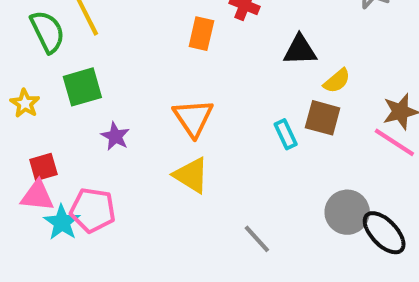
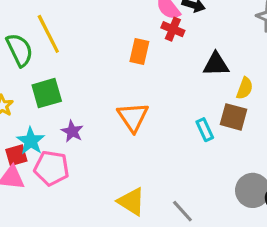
yellow semicircle: (337, 81) -> (245, 88), turned -30
yellow triangle: (191, 175) -> (131, 202), moved
pink pentagon: (93, 210) -> (51, 168), moved
cyan star: (62, 222) -> (31, 141), moved

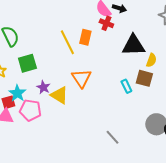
yellow line: (48, 34) -> (67, 42), moved
black triangle: (216, 64) -> (133, 45), size x1.4
yellow triangle: (131, 202) -> (59, 95), moved

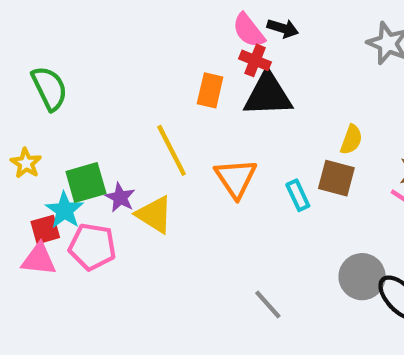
yellow line: (67, 42) -> (172, 150), moved
black triangle: (133, 45) -> (268, 95), moved
green square: (27, 63) -> (86, 182), moved
orange triangle: (81, 78) -> (236, 178), moved

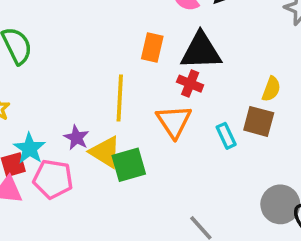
red cross: (255, 60) -> (190, 84), moved
yellow line: (172, 150) -> (120, 98), turned 30
green square: (86, 182) -> (129, 165), moved

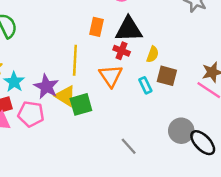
yellow semicircle: (271, 89) -> (153, 54), moved
purple star: (76, 138) -> (46, 87), size x1.5
cyan star: (30, 148) -> (14, 82), moved

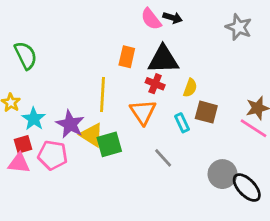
gray line: (129, 146) -> (163, 158), moved

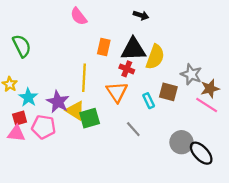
pink semicircle: (151, 19) -> (79, 16), moved
gray star: (239, 27) -> (191, 74), moved
yellow semicircle: (190, 88) -> (155, 57), moved, size x1.6

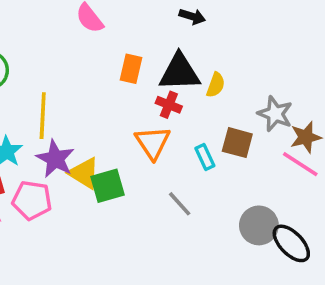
yellow semicircle: (155, 57) -> (216, 85), size x0.6
yellow line: (84, 78) -> (43, 116), moved

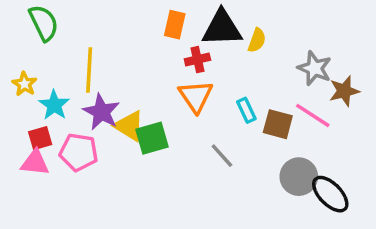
red cross: (169, 105) -> (197, 60), moved, turned -35
brown square: (237, 143) -> (278, 124), moved
pink line: (300, 164) -> (313, 115), moved

